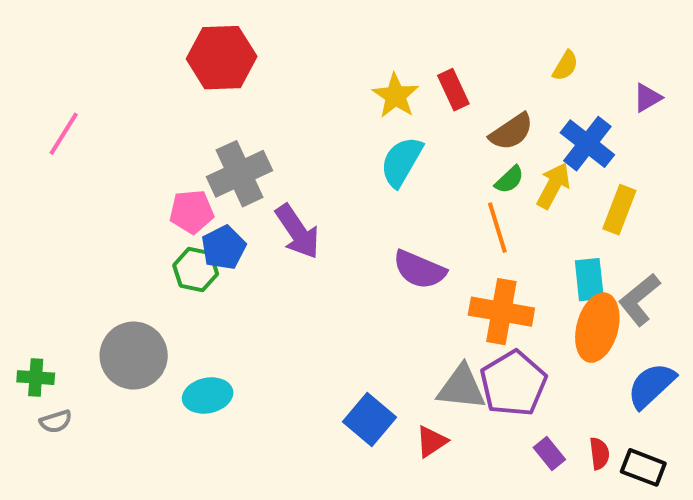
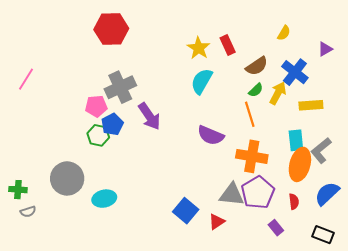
pink line: (64, 134) -> (26, 79), moved
yellow rectangle: (619, 210) -> (311, 105), turned 65
red semicircle: (599, 453) -> (294, 202), moved

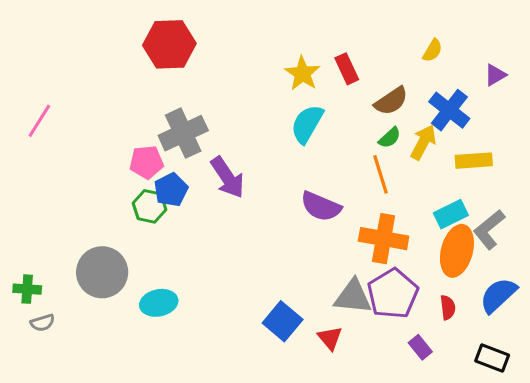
cyan rectangle: (296, 140) -> (451, 214), turned 70
red triangle: (217, 222) -> (330, 338), turned -36

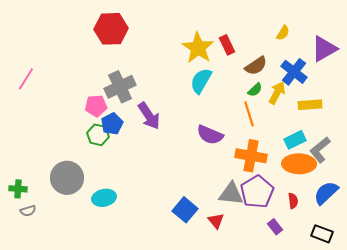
yellow star: (302, 73) -> (198, 48), size x1.4
purple triangle: (495, 75) -> (324, 49), size x1.8
orange ellipse: (457, 251) -> (299, 164), turned 76

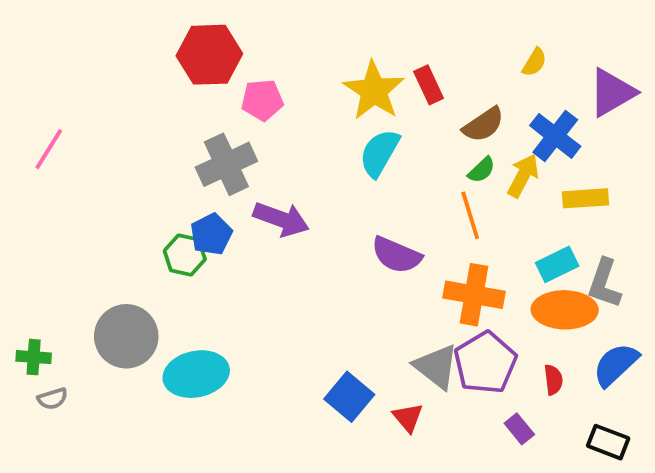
pink pentagon: (96, 106) -> (262, 100), moved
purple arrow: (149, 116) -> (281, 219), turned -36
gray L-shape: (320, 150) -> (604, 283), turned -32
gray triangle: (231, 194) -> (436, 367), turned 32
cyan ellipse: (104, 198) -> (196, 374), size x1.4

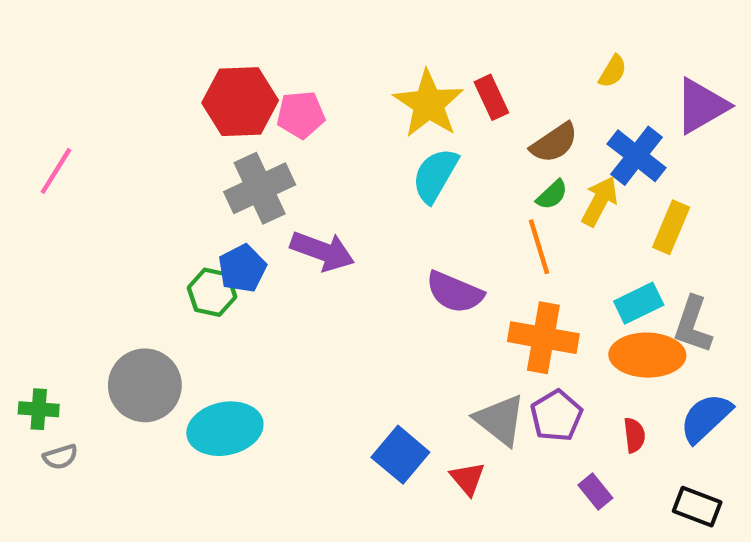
red hexagon: (209, 55) -> (240, 102), moved
yellow rectangle: (585, 198) -> (671, 227), turned -63
purple pentagon: (485, 363) -> (556, 416), size x0.7

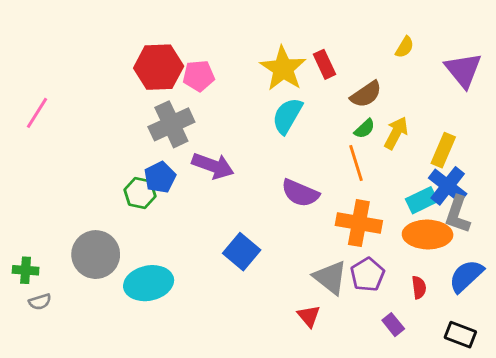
purple triangle: (701, 106) -> (463, 70), turned -39
blue cross: (636, 156) -> (448, 186), moved
blue square: (400, 455) -> (242, 252), moved

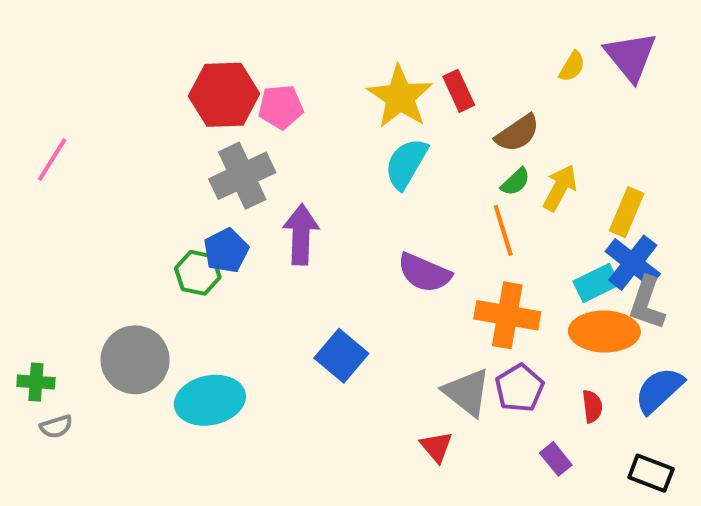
purple triangle: (463, 70) -> (631, 56), moved
purple arrow: (213, 166) -> (301, 234), turned -108

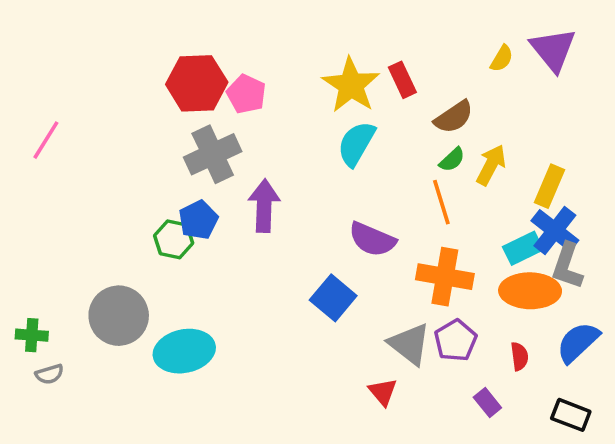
pink pentagon: (281, 107) -> (246, 94), turned 30
blue square: (341, 356) -> (333, 298), moved

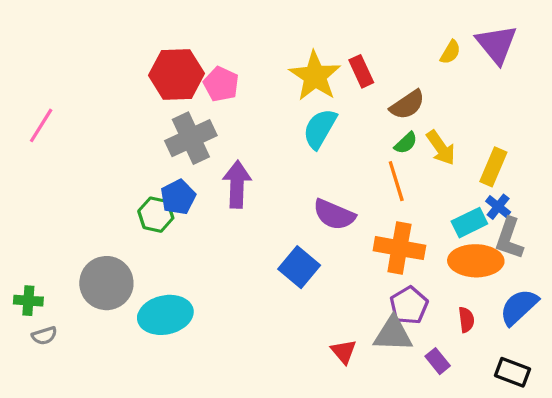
yellow arrow: (491, 165) -> (441, 148), turned 117
blue cross: (555, 231) -> (498, 207), size x0.6
gray triangle: (409, 344) -> (393, 334), moved, turned -36

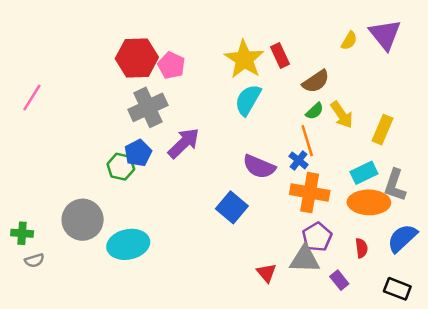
purple arrow: (237, 184) -> (184, 143), turned 44
blue cross: (498, 207) -> (299, 160), moved

